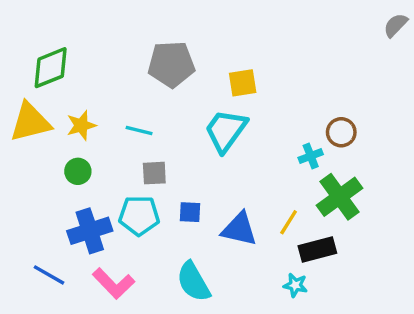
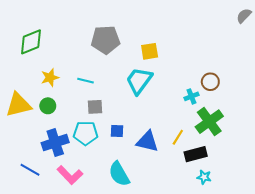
yellow triangle: (30, 122) -> (18, 105), moved
cyan star: (295, 285) -> (204, 177), moved

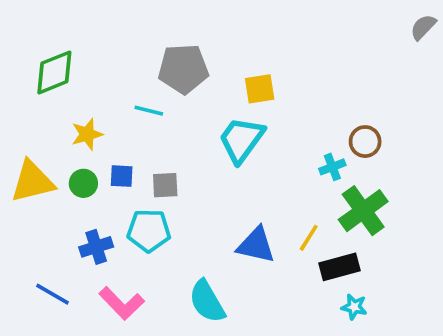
cyan line: (86, 81) -> (149, 111), moved
blue square: (117, 131) -> (122, 176), moved
blue cross: (55, 143) -> (96, 247), size x0.7

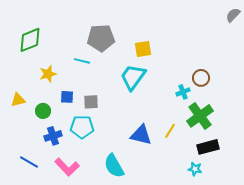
yellow triangle: (33, 182) -> (18, 100), size x0.6
green circle: (83, 183) -> (43, 111), moved
black rectangle: (340, 267) -> (208, 147), moved

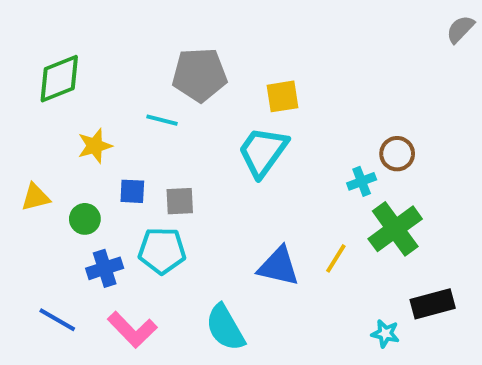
black rectangle: (208, 147) -> (433, 304), moved

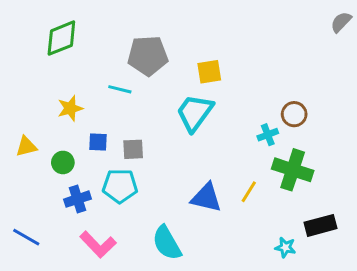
green diamond: (59, 79) -> (61, 38), moved
green cross: (395, 229) -> (293, 170), turned -36
blue line: (57, 320) -> (26, 237), moved

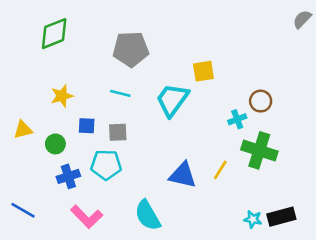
yellow square: (209, 72) -> (203, 71), moved
cyan line: (120, 89) -> (120, 93), moved
black rectangle: (320, 225) -> (281, 217), moved

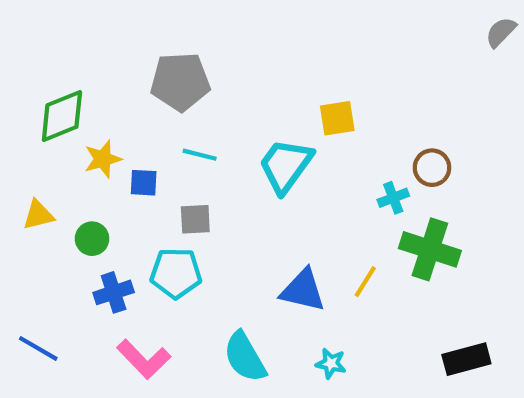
green diamond: (54, 34) -> (62, 116), moved
gray pentagon: (131, 49) -> (180, 82), moved
blue square: (87, 126) -> (144, 183), moved
cyan star: (253, 219) -> (331, 363), moved

